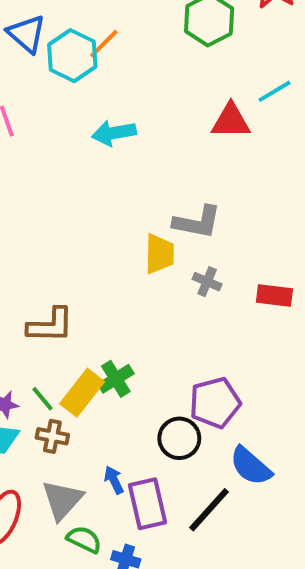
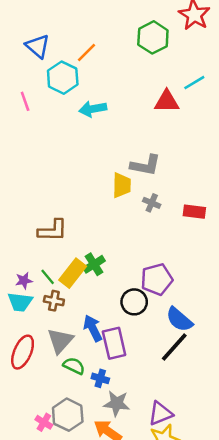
cyan hexagon: (72, 56) -> (63, 78), moved
blue arrow: (114, 480) -> (93, 328), size x1.5
black line: (209, 510) -> (174, 347), moved

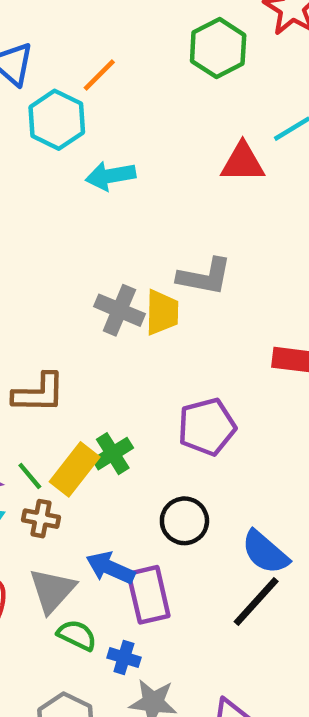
gray cross: (152, 203) -> (119, 310), moved, size x1.5
purple pentagon: (157, 279) -> (207, 427), moved
blue arrow: (93, 328) -> (110, 568), turned -40

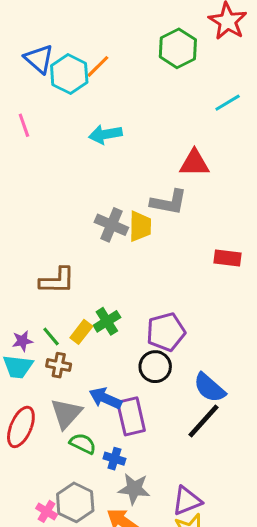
cyan hexagon: (57, 120) -> (69, 74), moved
red triangle: (243, 162) -> (194, 163), moved
purple pentagon: (207, 427) -> (166, 332), moved
yellow rectangle: (75, 469) -> (81, 332), size x0.7

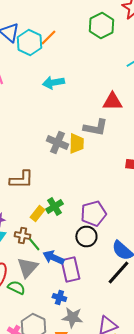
green line: (51, 336) -> (34, 244), moved
green semicircle: (83, 444) -> (16, 288), moved

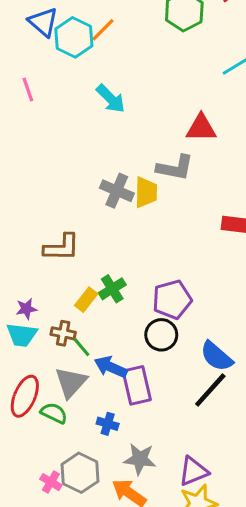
cyan arrow: (53, 82) -> (111, 99), turned -125
blue cross: (59, 298) -> (108, 424), moved

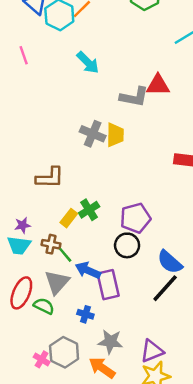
gray L-shape: (175, 168) -> (134, 97), moved

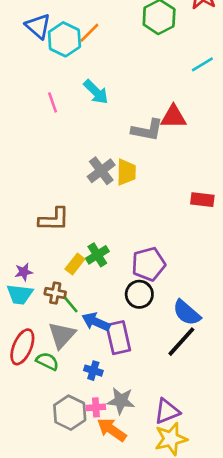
pink line: (24, 55) -> (53, 102), moved
gray cross: (93, 134) -> (101, 171), turned 30
pink cross: (42, 359) -> (96, 407), moved, turned -35

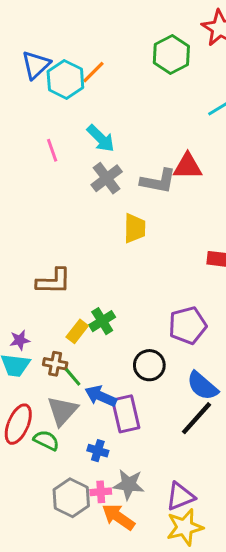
blue triangle: (38, 26) -> (36, 65), turned 36
gray cross: (101, 171) -> (107, 178), moved
purple pentagon: (149, 264) -> (188, 325), moved

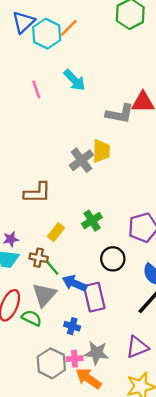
gray cross: (107, 178) -> (81, 160), moved
green cross: (102, 321) -> (92, 221), moved
purple triangle: (180, 496) -> (137, 347), moved

